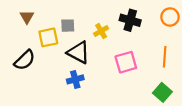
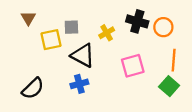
orange circle: (170, 17) -> (163, 27), moved
black semicircle: (25, 60) -> (33, 88), moved
green square: (162, 92) -> (169, 86), moved

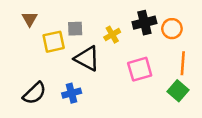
black cross: (137, 21) -> (144, 23), turned -30
blue cross: (79, 84) -> (72, 93), moved

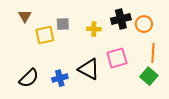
yellow cross: (112, 35) -> (94, 29), turned 32
black triangle: (87, 58) -> (89, 69), moved

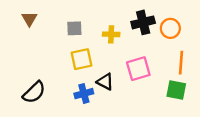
yellow square: (45, 35) -> (81, 59), moved
black triangle: (89, 69) -> (105, 82), size x0.7
green square: (149, 76) -> (176, 90), turned -30
blue cross: (60, 78) -> (84, 94), moved

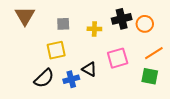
brown triangle: (29, 19) -> (25, 16), size x1.5
yellow square: (81, 59) -> (56, 50), moved
orange line: (181, 63) -> (154, 53), turned 54
black semicircle: (34, 92) -> (44, 78), moved

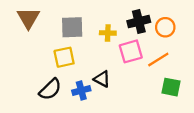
gray square: (63, 24) -> (72, 27), size x1.5
orange line: (154, 53) -> (158, 59), moved
pink square: (118, 58) -> (131, 51), moved

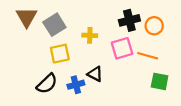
gray square: (72, 27) -> (54, 25), moved, turned -30
yellow cross: (108, 33) -> (90, 35), moved
orange line: (158, 59) -> (148, 56), turned 48

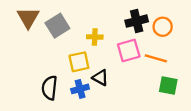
yellow square: (60, 54) -> (79, 62), moved
black semicircle: (47, 84) -> (50, 88), turned 140

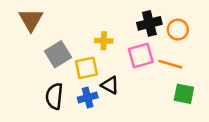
gray square: (57, 26) -> (58, 54), moved

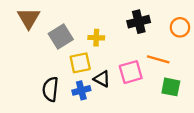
orange circle: (178, 30) -> (180, 27), moved
gray square: (58, 54) -> (61, 37), moved
pink square: (141, 56) -> (131, 72), moved

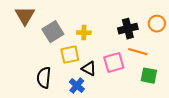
black cross: (139, 22) -> (128, 29), moved
blue cross: (81, 90) -> (77, 86), moved, turned -35

